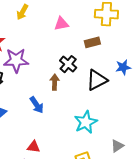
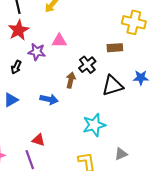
pink triangle: (61, 24) -> (59, 41), moved
purple star: (16, 60) -> (37, 52), size x0.7
blue arrow: (37, 105) -> (49, 99), turned -54

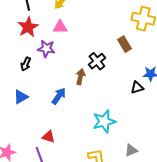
pink triangle: (59, 41) -> (60, 27), moved
brown rectangle: (115, 48) -> (124, 44), turned 63
black triangle: (113, 86) -> (137, 87), moved, size x0.6
blue arrow: (49, 99) -> (59, 96), turned -66

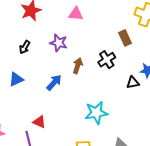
pink triangle: (60, 27) -> (76, 14), moved
purple star: (46, 49) -> (59, 43), moved
black cross: (97, 61) -> (107, 60), moved

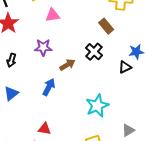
brown arrow: (78, 66) -> (67, 65), turned 56

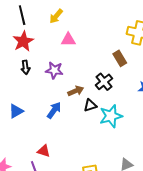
black arrow: (11, 60) -> (25, 67), moved, turned -32
black triangle: (125, 67) -> (90, 105), moved
cyan star: (97, 106) -> (111, 116), moved

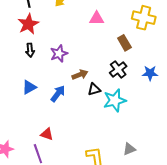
pink triangle: (68, 40) -> (97, 18), moved
purple star: (54, 70) -> (59, 54), turned -30
black cross: (104, 82) -> (118, 70), moved
blue triangle: (16, 111) -> (29, 87), moved

